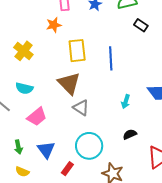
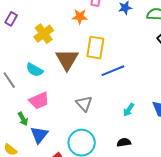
blue line: (111, 58) -> (113, 71), moved, turned 55
brown triangle: (69, 83) -> (67, 59), moved
green arrow: (18, 147) -> (23, 119), moved, turned -32

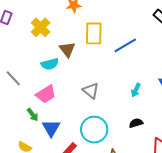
brown triangle: (67, 59) -> (67, 49), size x0.7
cyan semicircle: (35, 70) -> (50, 64), moved, turned -36
blue line: (113, 71) -> (125, 45), moved

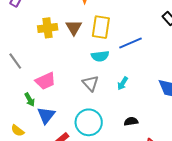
yellow cross: (41, 27) -> (48, 28), moved, turned 30
brown triangle: (67, 49) -> (74, 27), moved
cyan semicircle: (50, 64) -> (100, 56), moved
cyan arrow: (136, 90) -> (123, 83), moved

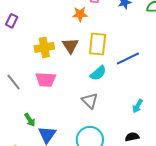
cyan semicircle: (100, 56) -> (98, 73), turned -30
pink trapezoid: (45, 81) -> (46, 80), moved, turned 30
cyan arrow: (123, 83) -> (138, 106), moved

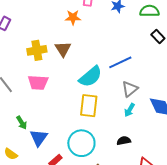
yellow rectangle: (98, 44) -> (89, 106), moved
cyan semicircle: (98, 73) -> (90, 77), size x1.4
gray triangle: (90, 101) -> (130, 89), moved, turned 36

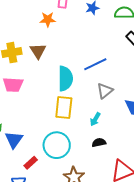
cyan semicircle: (90, 77) -> (65, 79), turned -50
cyan arrow: (130, 110) -> (95, 119), moved

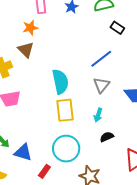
brown triangle: (38, 51) -> (26, 50), moved
blue line: (95, 64) -> (101, 59), moved
blue triangle: (14, 140) -> (23, 152), turned -36

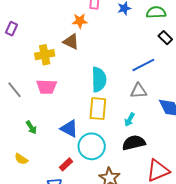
brown triangle: (26, 50) -> (71, 42), turned -30
gray triangle: (101, 85) -> (138, 91), turned 36
black semicircle: (107, 137) -> (134, 143), size x1.6
blue triangle: (23, 152) -> (69, 129), moved

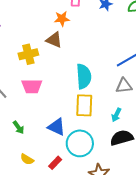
yellow semicircle: (21, 159) -> (27, 159), moved

